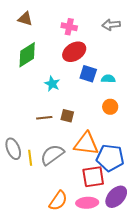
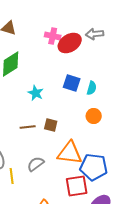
red ellipse: (74, 52) -> (70, 43), moved
cyan semicircle: (108, 79) -> (92, 88), turned 104
gray semicircle: (52, 155) -> (36, 164), size x0.7
yellow line: (30, 158) -> (12, 176), moved

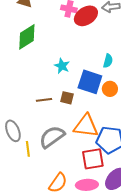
blue square: (72, 83) -> (90, 82), moved, size x1.4
cyan star: (36, 93) -> (62, 66), moved
gray semicircle: (36, 164) -> (52, 137), size x1.5

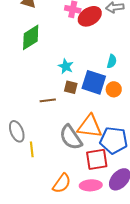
brown square: (67, 98) -> (71, 87), moved
gray semicircle: (52, 137) -> (71, 137), moved, turned -88

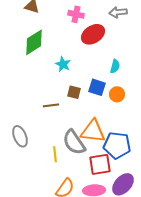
red ellipse: (90, 16) -> (93, 34), moved
cyan star: (66, 66) -> (63, 64), moved
blue square: (94, 82) -> (97, 87), size x0.7
yellow line: (32, 149) -> (55, 154), moved

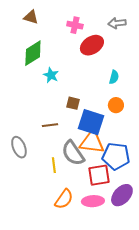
cyan star: (63, 64) -> (51, 75), moved
blue square: (97, 87) -> (91, 122), moved, size x1.5
brown line: (51, 105) -> (50, 125), moved

